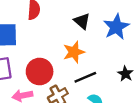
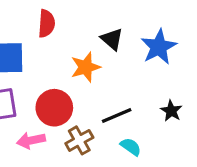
orange star: (74, 52) -> (85, 67), moved

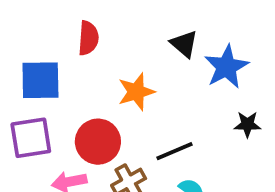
black triangle: (112, 39) -> (184, 44), moved
black star: (171, 111) -> (247, 124), moved, turned -30

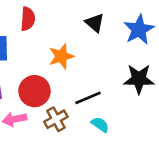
blue star: (226, 67) -> (139, 30), moved
black star: (247, 124) -> (139, 79), size x1.6

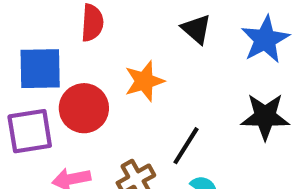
red circle: (34, 91) -> (84, 108), moved
black line: (88, 98) -> (186, 146), turned -35

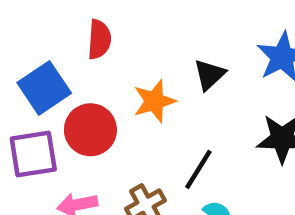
black triangle: (196, 29) -> (209, 75), moved, turned 36
blue square: (40, 69) -> (44, 88), turned -33

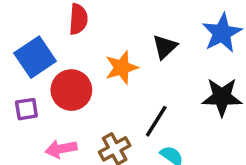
purple square: (33, 154) -> (26, 109), size x0.6

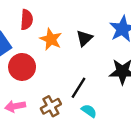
orange star: (122, 68) -> (51, 39), moved, turned -30

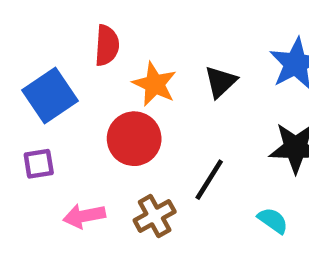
red circle: (22, 67) -> (134, 139), moved
cyan semicircle: (89, 111) -> (273, 221), moved

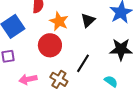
brown cross: (155, 216) -> (59, 79), turned -30

